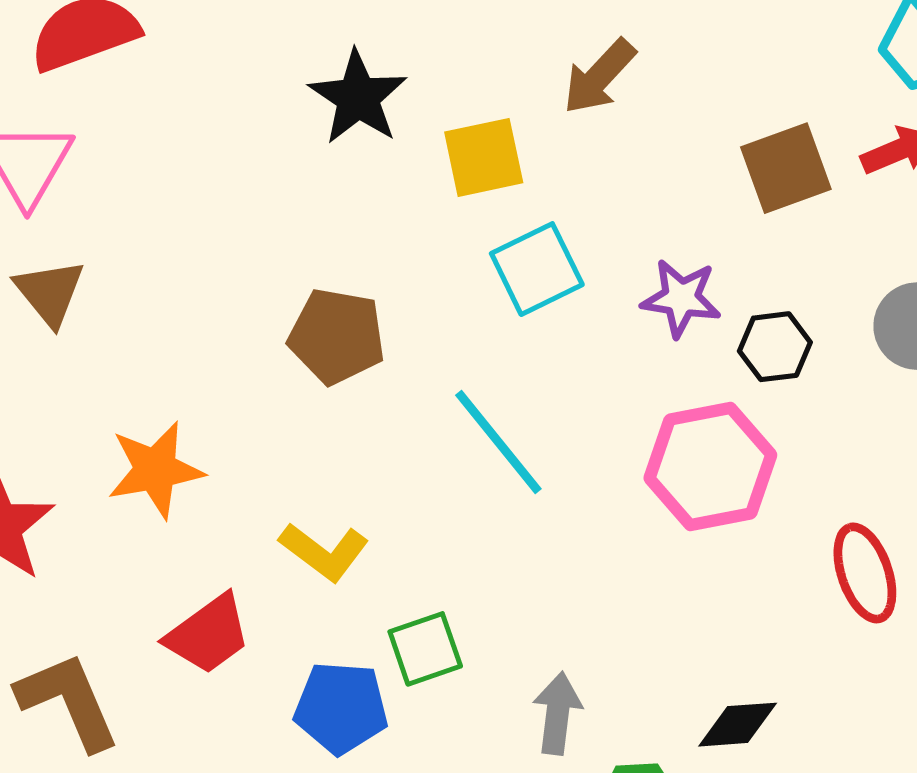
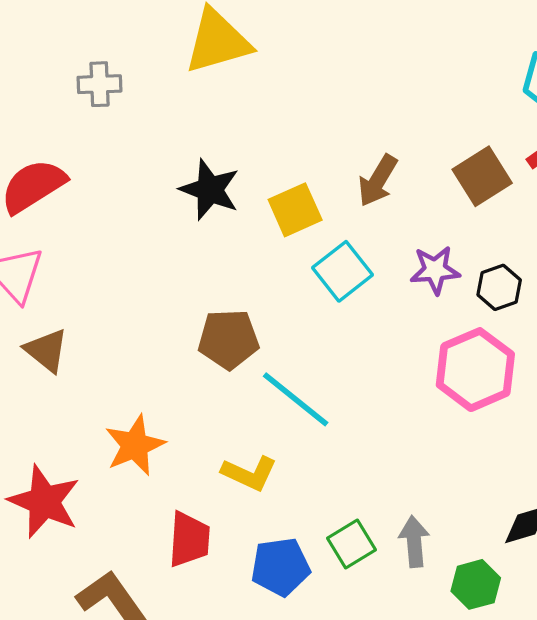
brown arrow: (599, 77) -> (378, 181), moved
cyan line: (498, 442) -> (296, 399), moved
red trapezoid: (208, 634) -> (189, 539), turned -38
green square: (425, 649) -> (352, 544), moved

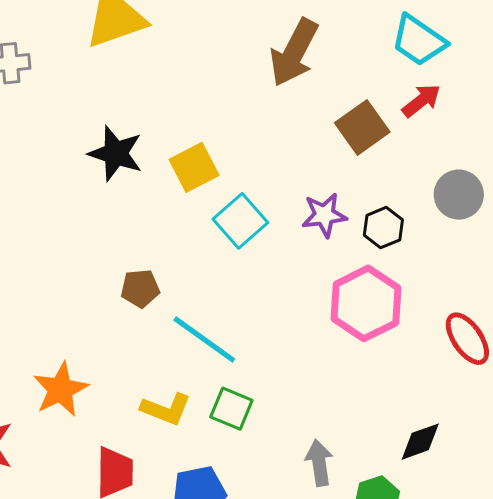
brown arrow: (378, 181) -> (294, 53), moved, size x1.4
brown pentagon: (228, 339) -> (140, 288), size x0.7
green square: (352, 544) -> (231, 409), moved, turned -33

